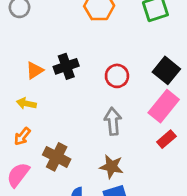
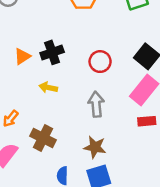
yellow arrow: (26, 103) -> (48, 87), moved
red rectangle: (166, 139) -> (147, 121), turned 36

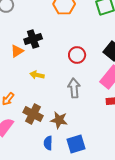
black cross: (52, 52) -> (33, 39), moved
brown star: (95, 147) -> (59, 120), moved

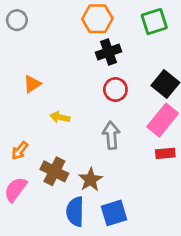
black cross: (33, 39) -> (108, 52), moved
brown star: (59, 120) -> (90, 180), turned 30
blue semicircle: (48, 143) -> (75, 212), size x1.5

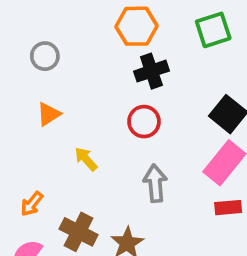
gray circle: (17, 20) -> (45, 56), moved
red circle: (115, 89) -> (144, 122), moved
yellow arrow: (60, 117) -> (86, 159), turned 36

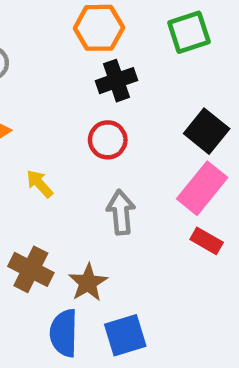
red rectangle: (228, 208) -> (207, 241), turned 35

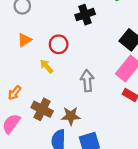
red circle: (108, 140) -> (59, 44), moved
brown star: (88, 283) -> (71, 116), turned 30

